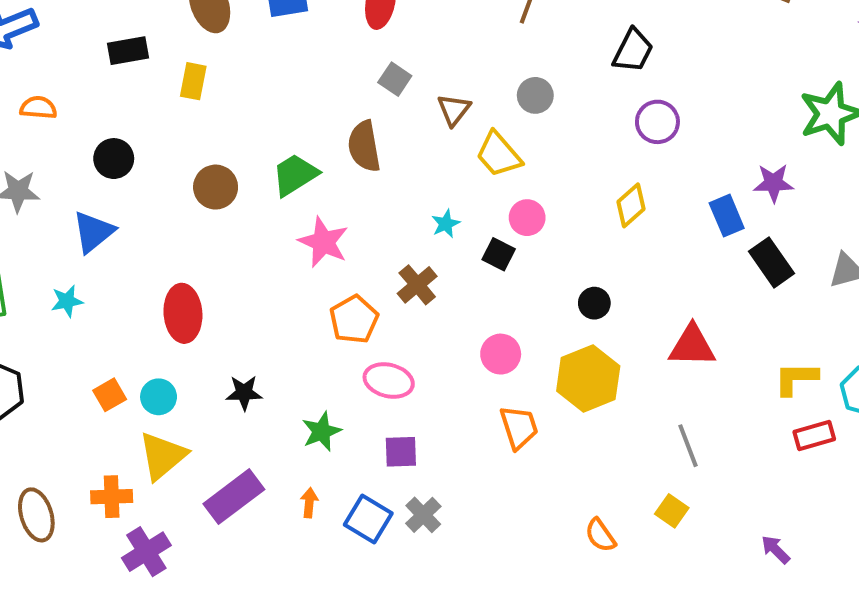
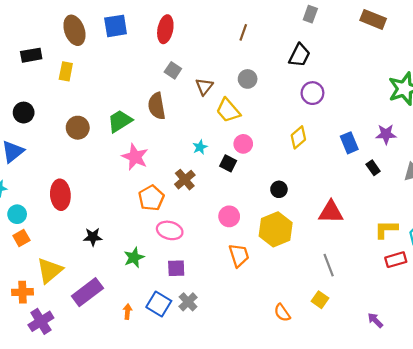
purple star: (774, 183) -> (386, 134), moved
black rectangle: (771, 262) -> (373, 168), size x0.6
cyan circle: (159, 397) -> (17, 214), moved
orange arrow: (309, 503) -> (127, 312), moved

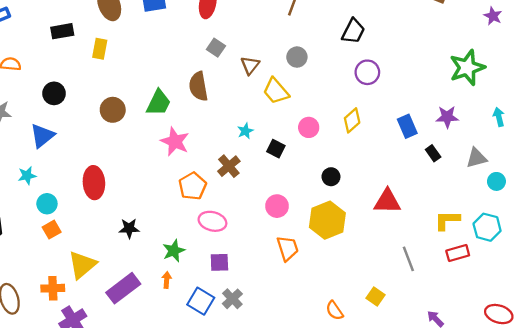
green trapezoid: (120, 121) -> (158, 103), turned 148
pink circle: (243, 144) -> (309, 127), moved
gray line: (329, 265) -> (408, 259), moved
orange arrow: (127, 312) -> (167, 280), moved

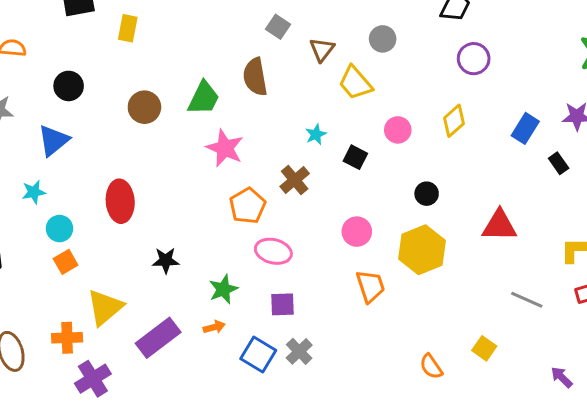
blue rectangle: (407, 126) -> (525, 128), turned 55
gray line: (408, 259) -> (527, 300), turned -45
orange arrow: (167, 280) -> (214, 327), turned 70

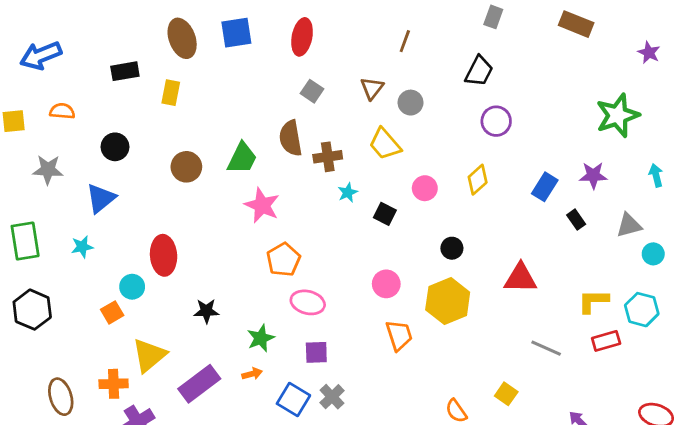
brown triangle: (322, 50) -> (372, 88), moved
brown cross: (295, 180) -> (328, 157), moved, turned 32
cyan circle: (59, 229) -> (132, 287), moved

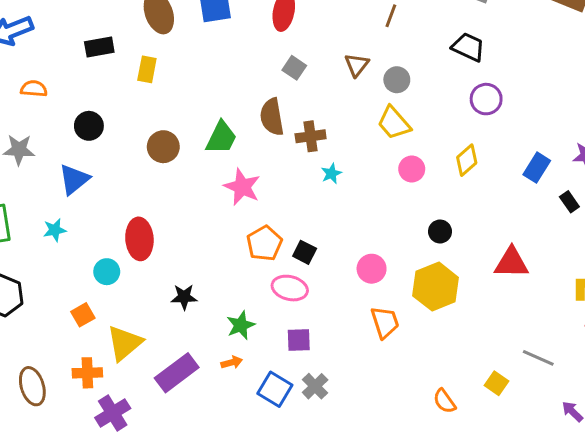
black trapezoid: (479, 71) -> (468, 47), turned -92
yellow trapezoid: (385, 144) -> (394, 123), moved
black square: (385, 214) -> (305, 252), moved
orange square: (112, 312) -> (83, 315), moved
gray line: (546, 348) -> (538, 358), moved

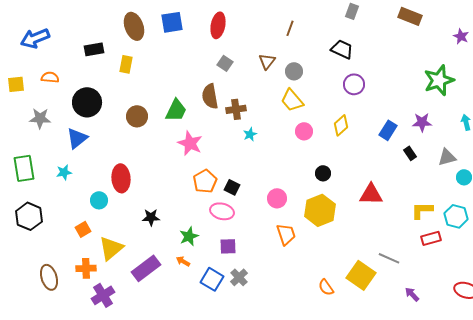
black circle: (89, 126) -> (87, 102), size x1.5
orange arrow: (232, 362) -> (183, 261), turned -136
yellow square: (497, 383) -> (361, 275), size x1.8

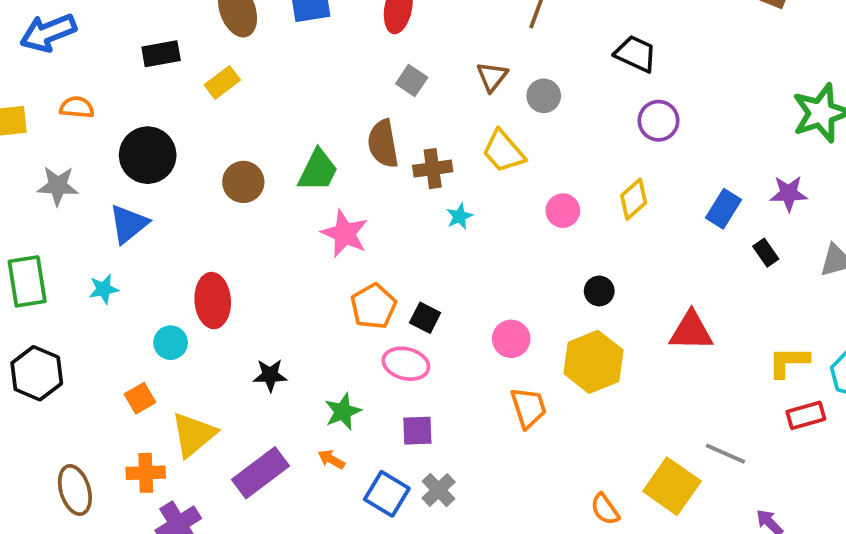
yellow rectangle: (126, 64) -> (222, 82), turned 42
yellow trapezoid: (292, 100) -> (504, 151), moved

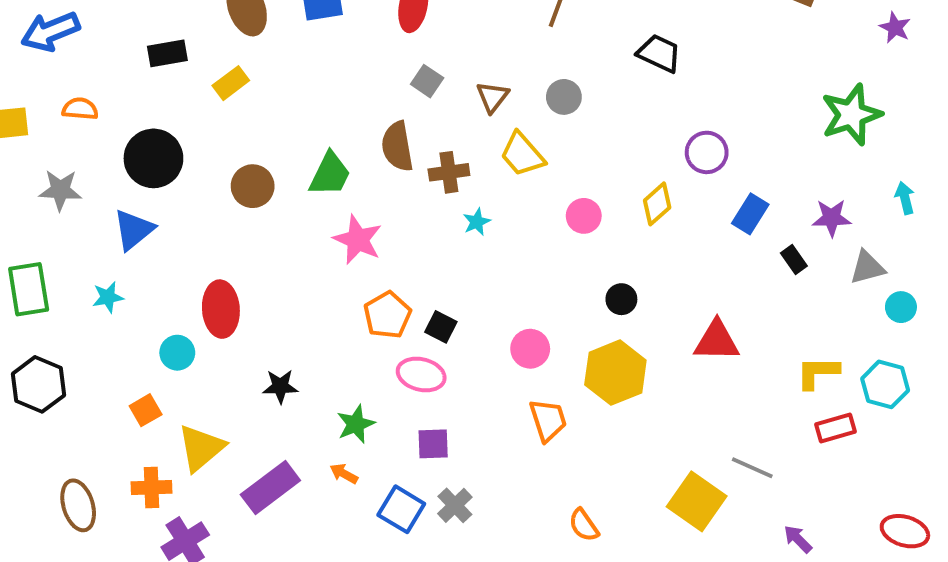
brown triangle: (492, 77) -> (493, 97), moved
purple circle: (659, 121) -> (707, 152), moved
purple star: (789, 193) -> (832, 218), moved
orange semicircle: (605, 509) -> (584, 525), moved

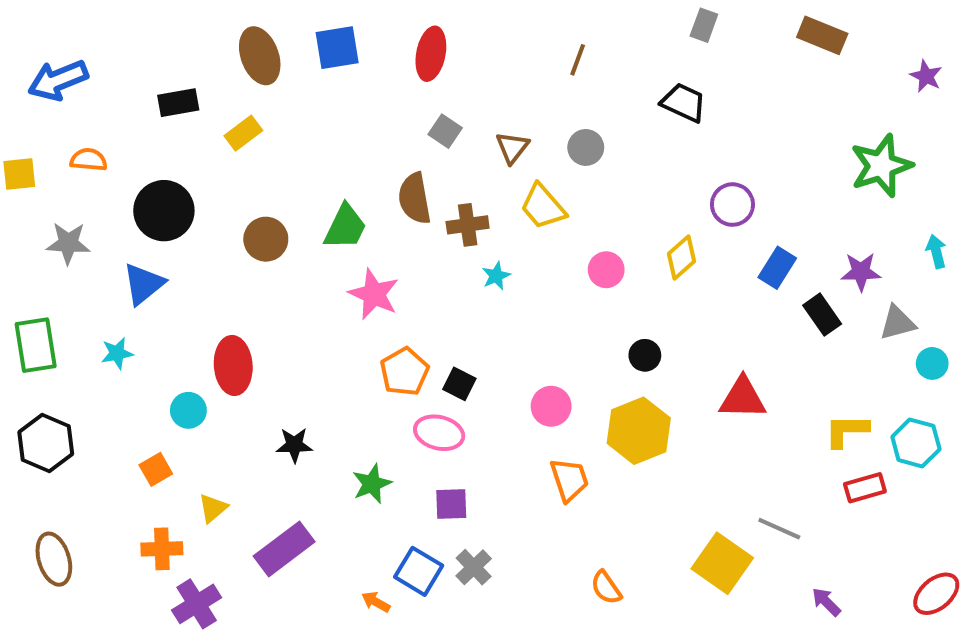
black rectangle: (794, 260) -> (822, 315), size x1.4
yellow triangle: (201, 448) -> (213, 508), size x0.6
orange arrow: (344, 474) -> (376, 602), moved
brown ellipse: (78, 505) -> (54, 559), moved
red ellipse: (905, 531) -> (936, 594), turned -57

